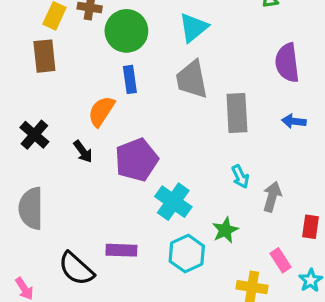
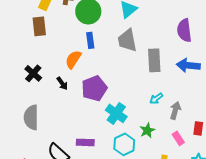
blue arrow: (294, 121) -> (188, 65), size x1.6
cyan arrow: (240, 177) -> (156, 98), turned 80
pink rectangle: (280, 260) -> (178, 138), moved

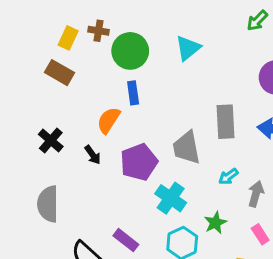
brown rectangle: (39, 26) -> (59, 73), turned -54
gray trapezoid: (127, 40) -> (187, 148), moved
purple rectangle: (85, 142) -> (126, 240), turned 36

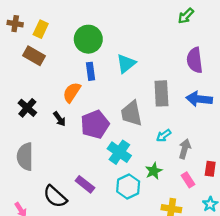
brown cross: (98, 31) -> (15, 24), moved
cyan triangle: (188, 48) -> (126, 64), moved

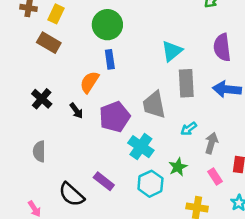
cyan triangle: (126, 64) -> (172, 51), moved
gray semicircle: (25, 157) -> (39, 151), size x0.7

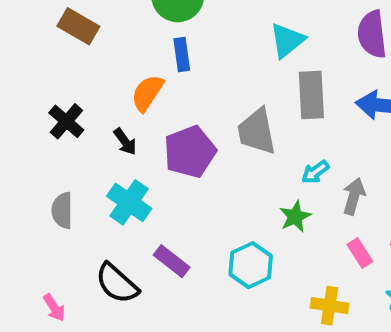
cyan cross: (141, 147) -> (129, 202), moved
green star: (178, 167) -> (295, 217), moved

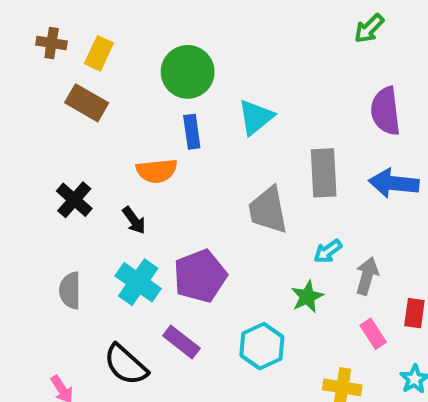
cyan triangle: (287, 40) -> (256, 117), moved
orange semicircle: (147, 93) -> (157, 171), turned -129
purple pentagon: (190, 152) -> (200, 276), moved

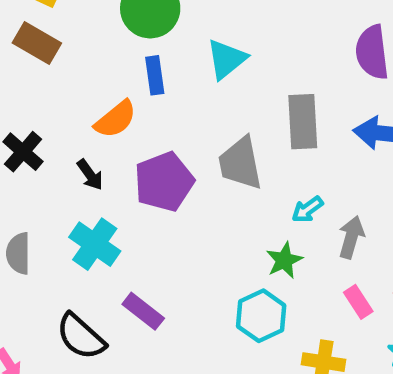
orange semicircle: (157, 171) -> (115, 119), turned -33
purple pentagon: (200, 276) -> (164, 182), moved
cyan hexagon: (262, 346) -> (261, 316), moved

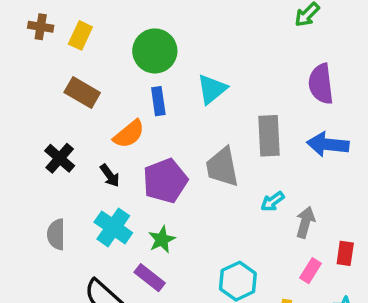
brown rectangle: (37, 43) -> (82, 93), moved
green star: (284, 260) -> (162, 240), moved
pink rectangle: (358, 302) -> (311, 271), turned 65

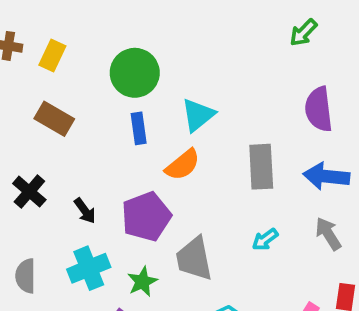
orange semicircle: (129, 134) -> (183, 165), moved
gray trapezoid: (222, 167) -> (194, 259), moved
gray arrow: (305, 222) -> (328, 234), moved, turned -48
cyan cross: (113, 227) -> (89, 268), turned 33

